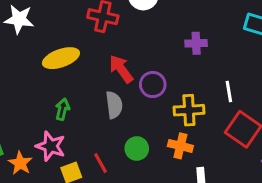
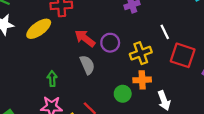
yellow ellipse: (61, 58) -> (39, 29), moved
green circle: (137, 149) -> (123, 94), moved

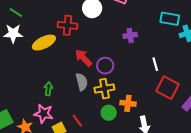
yellow cross: (141, 53) -> (104, 89), moved

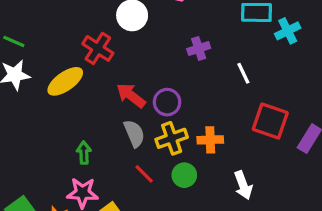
red cross: (68, 25) -> (98, 48), turned 36
white line: (155, 64) -> (243, 73), moved
orange cross: (128, 103) -> (210, 140), moved
red line: (77, 121) -> (144, 174), moved

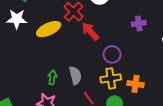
red arrow: (131, 95) -> (90, 31), moved
gray semicircle: (134, 133) -> (75, 75), moved

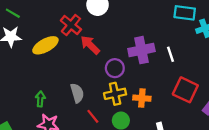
purple cross: (139, 24) -> (141, 50), moved, size x1.6
green arrow: (52, 77) -> (40, 99), moved

